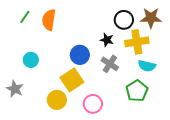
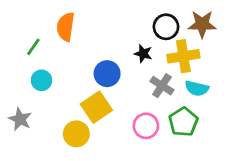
green line: (25, 17) -> (33, 47), moved
gray cross: (110, 64) -> (162, 86), moved
pink circle: (93, 104) -> (146, 126), moved

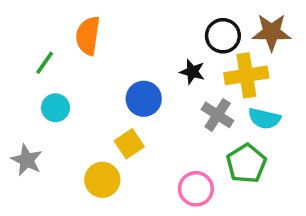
yellow square: (96, 107) -> (129, 144), size x0.7
pink circle: (146, 126) -> (196, 189), moved

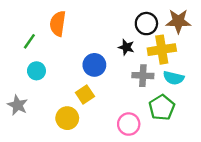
gray cross: (218, 115) -> (143, 76), turned -30

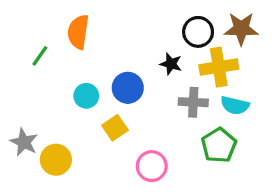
cyan circle: (36, 71) -> (86, 96), moved
yellow circle: (67, 118) -> (56, 160), moved
pink circle: (129, 124) -> (152, 166), moved

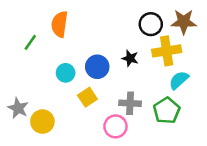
black star: (171, 64) -> (130, 58), moved
gray cross: (193, 102) -> (130, 103), moved
cyan semicircle: (235, 105) -> (179, 80), turned 125

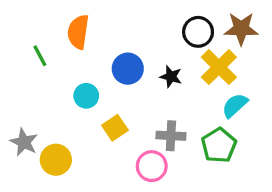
green line: (30, 42) -> (40, 56), turned -63
yellow cross: (167, 51) -> (219, 67), turned -36
blue circle: (97, 67) -> (128, 69), moved

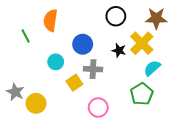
black circle: (198, 32) -> (116, 16), moved
black star: (171, 77) -> (119, 50), moved
gray cross: (171, 136) -> (93, 69), moved

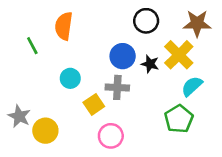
blue circle: (83, 44) -> (123, 56), moved
pink circle: (98, 107) -> (111, 136), moved

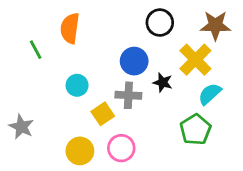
black star: (150, 64) -> (163, 82), moved
yellow circle: (45, 131) -> (80, 151), moved

